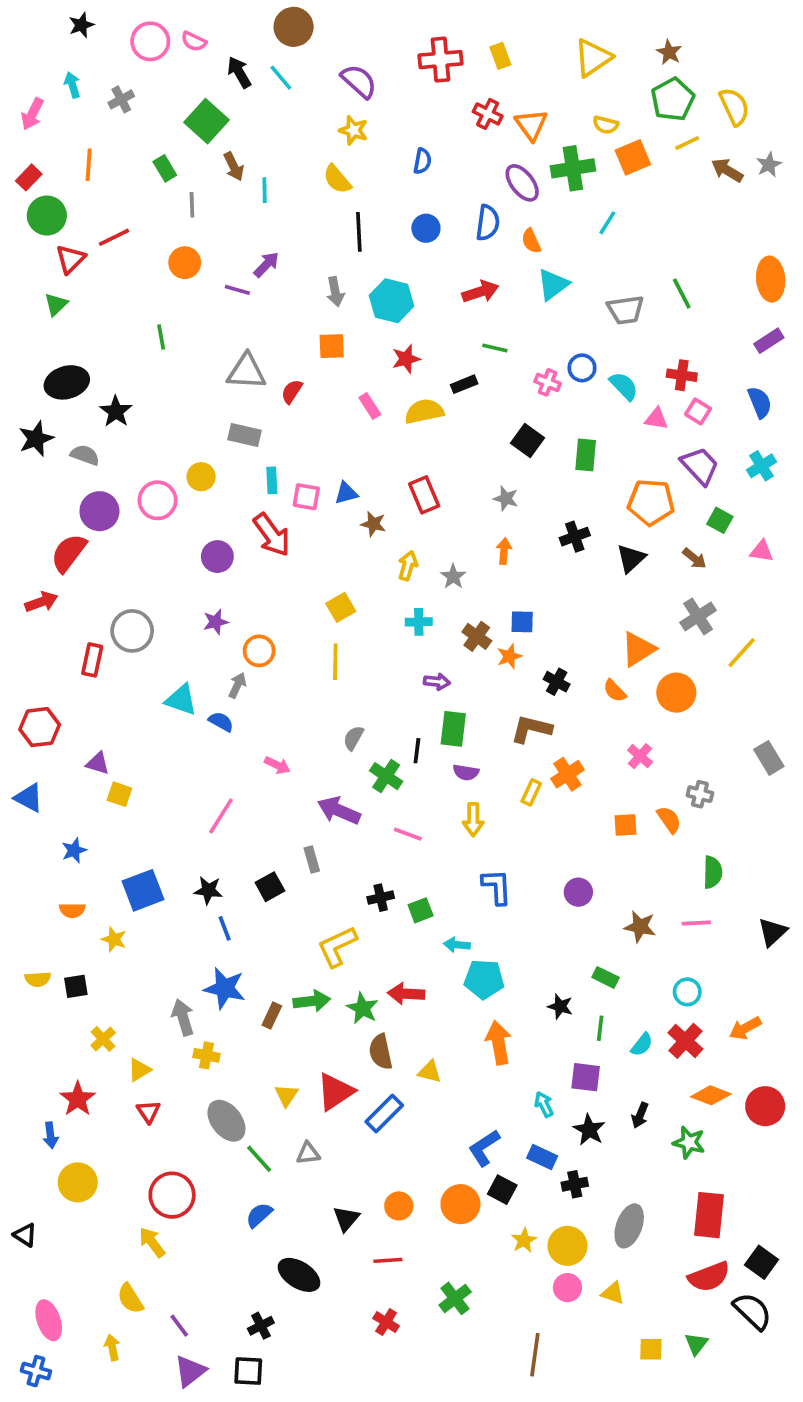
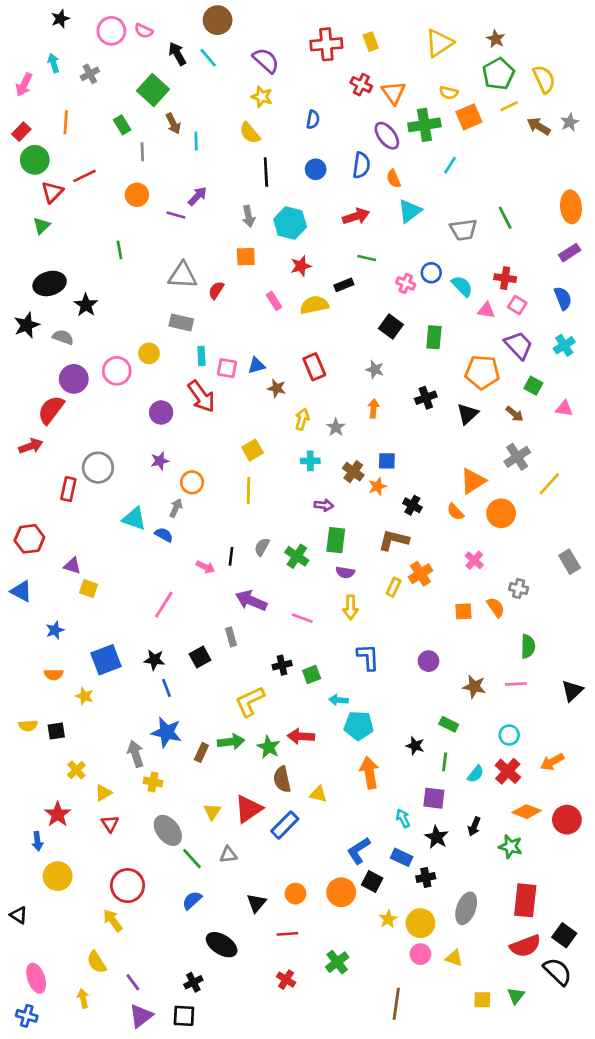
black line: (417, 751) -> (231, 556), moved
green cross: (386, 776) -> (297, 556), moved

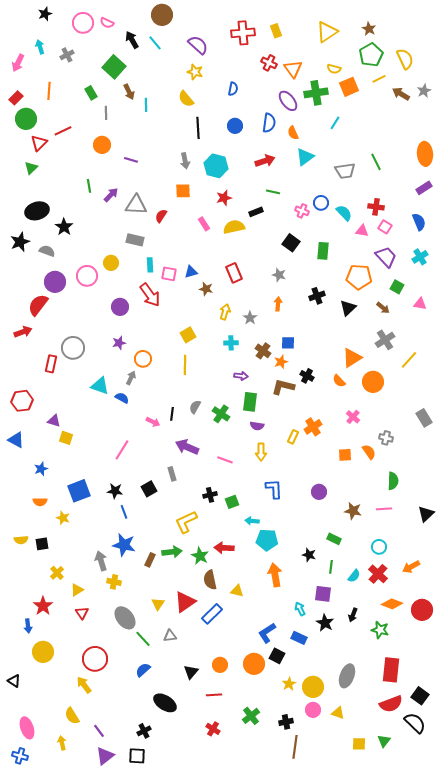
purple arrow: (197, 196) -> (111, 195), moved
brown L-shape: (394, 540) -> (283, 387), moved
black cross: (426, 877) -> (286, 722), moved

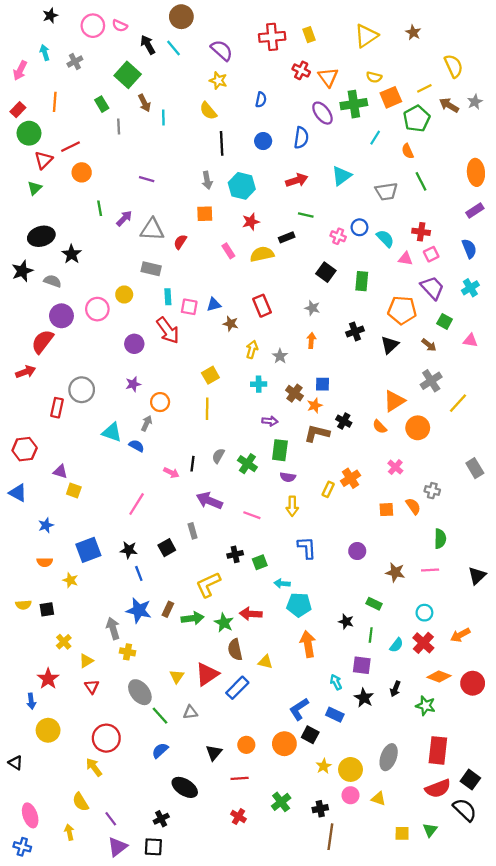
green pentagon: (371, 55) -> (417, 119), moved
orange semicircle: (293, 133) -> (408, 151), moved
orange circle: (102, 145) -> (82, 172), moved
pink square: (385, 227) -> (431, 254), turned 32
brown rectangle: (150, 560) -> (168, 609), moved

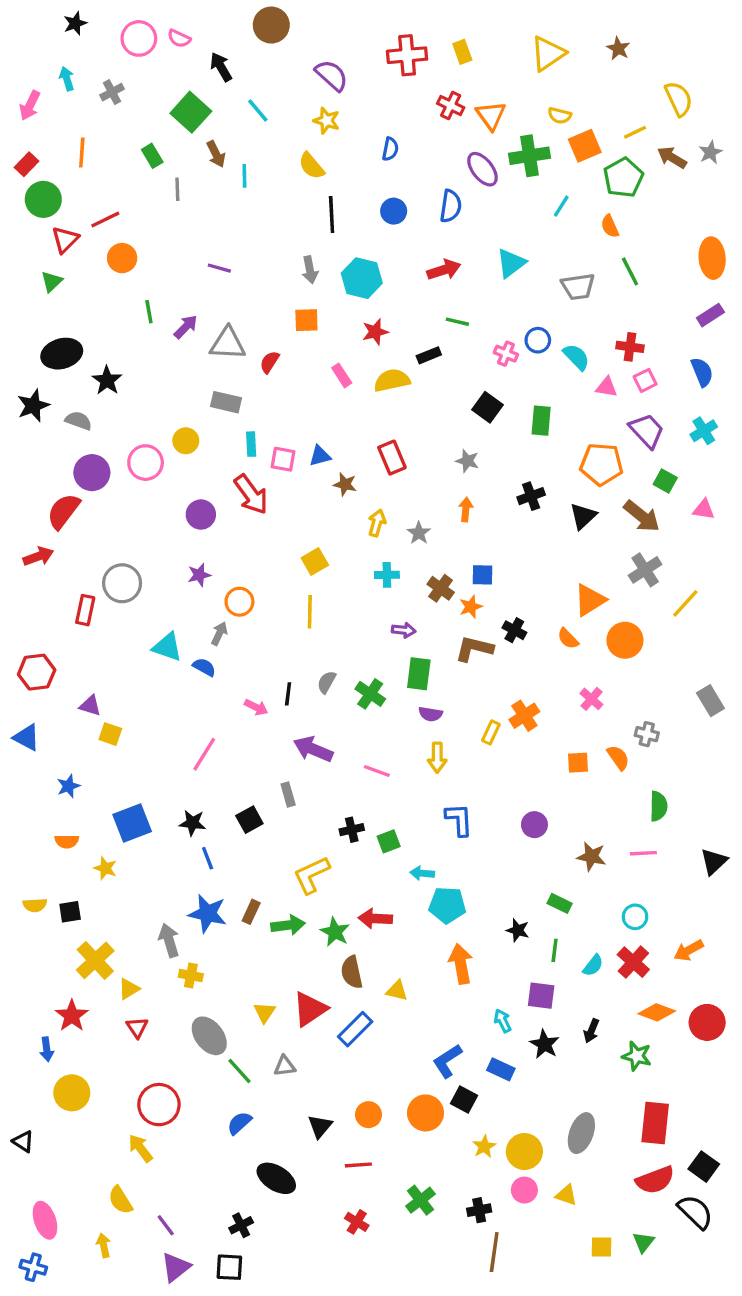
cyan line: (174, 48) -> (258, 111), moved
brown arrow: (429, 345) -> (642, 516), size x1.6
yellow cross: (64, 642) -> (95, 960), size x1.6

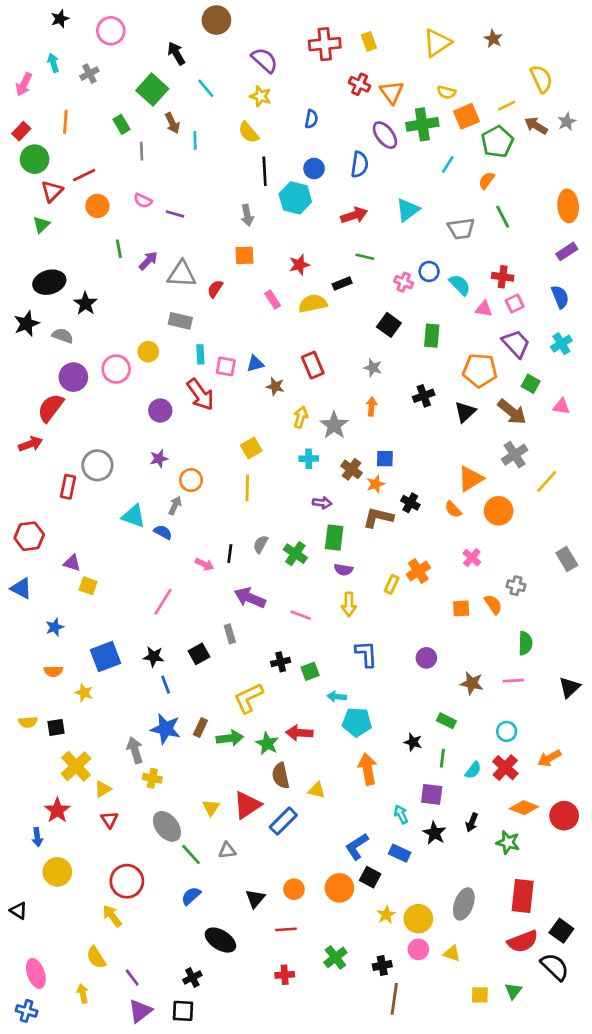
pink semicircle: (179, 38) -> (143, 201), moved
orange semicircle: (610, 226) -> (487, 181), turned 60
cyan hexagon: (362, 278) -> (295, 198), moved
gray star: (419, 533) -> (334, 425), size x1.5
red cross: (357, 1222) -> (285, 975), turned -36

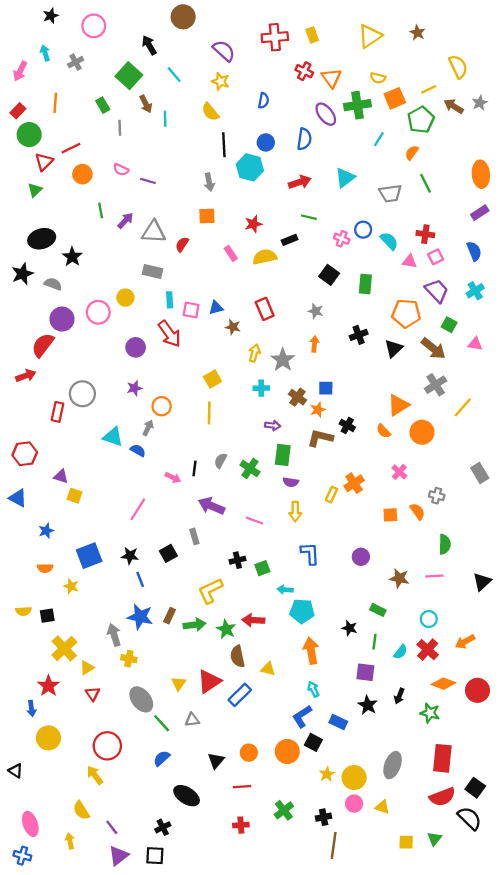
cyan arrow: (401, 814) -> (313, 689), moved

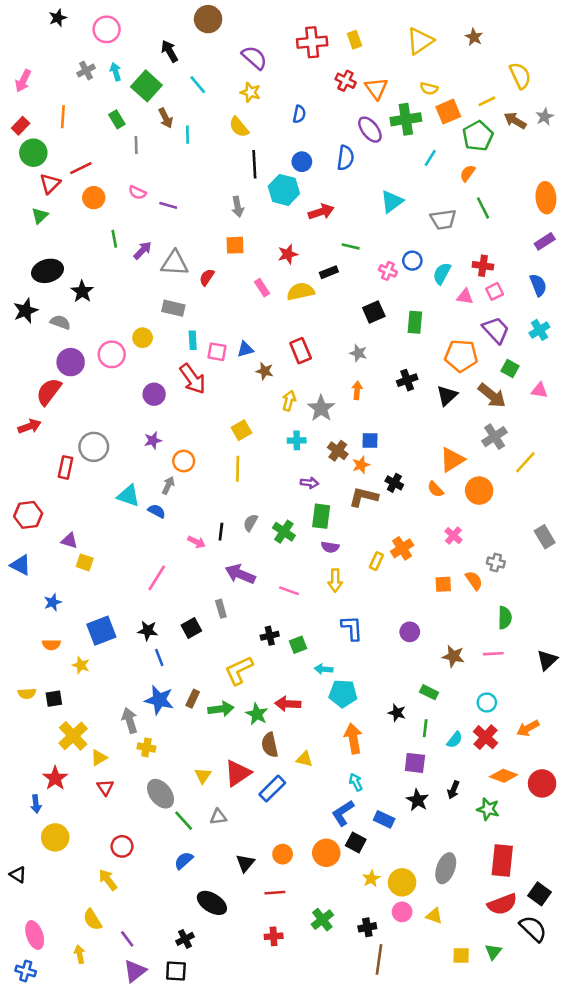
cyan arrow: (45, 53) -> (116, 72), moved
red arrow: (300, 182) -> (321, 212), moved
cyan semicircle: (389, 241) -> (442, 273), turned -108
black square: (329, 275) -> (374, 312), turned 30
red circle: (107, 746) -> (122, 846), size x0.7

